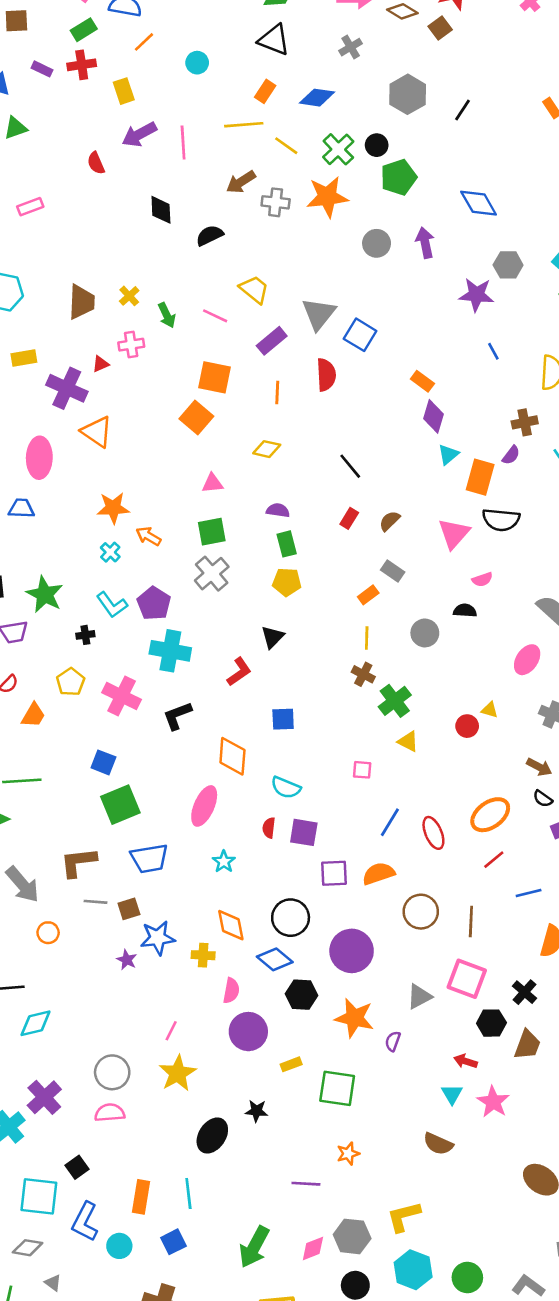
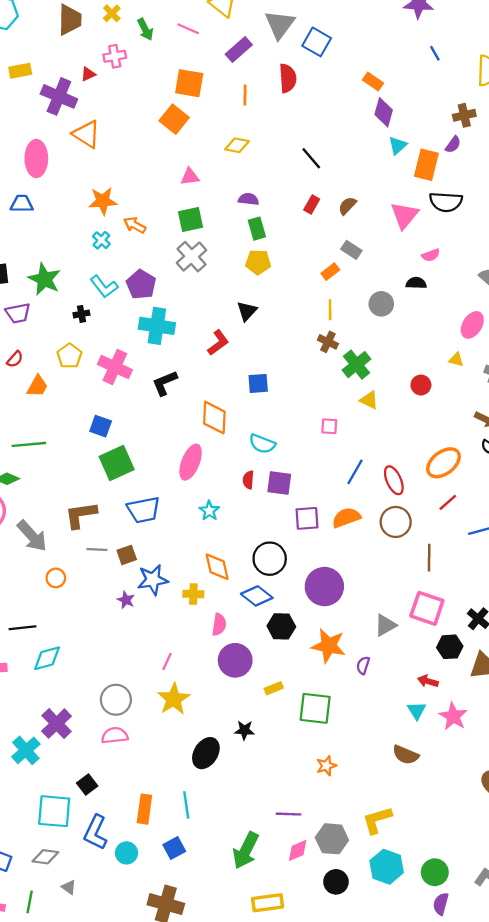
yellow triangle: (490, 710) -> (456, 360), moved
brown circle: (421, 912) -> (396, 522), moved
purple line: (306, 1184) -> (288, 814), moved

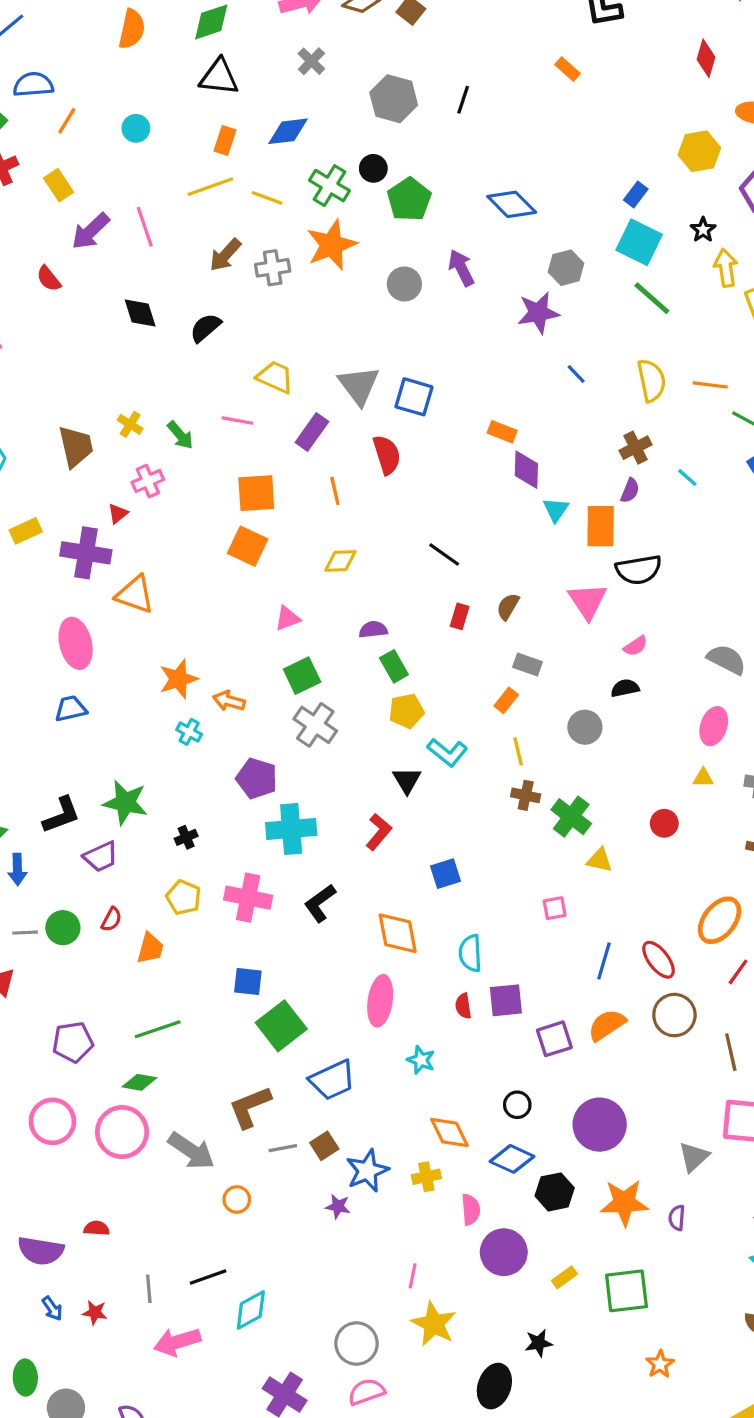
cyan L-shape: (104, 287) -> (447, 752), moved
cyan semicircle: (262, 444) -> (470, 953), turned 80
black circle: (270, 559) -> (517, 1105), size x0.6

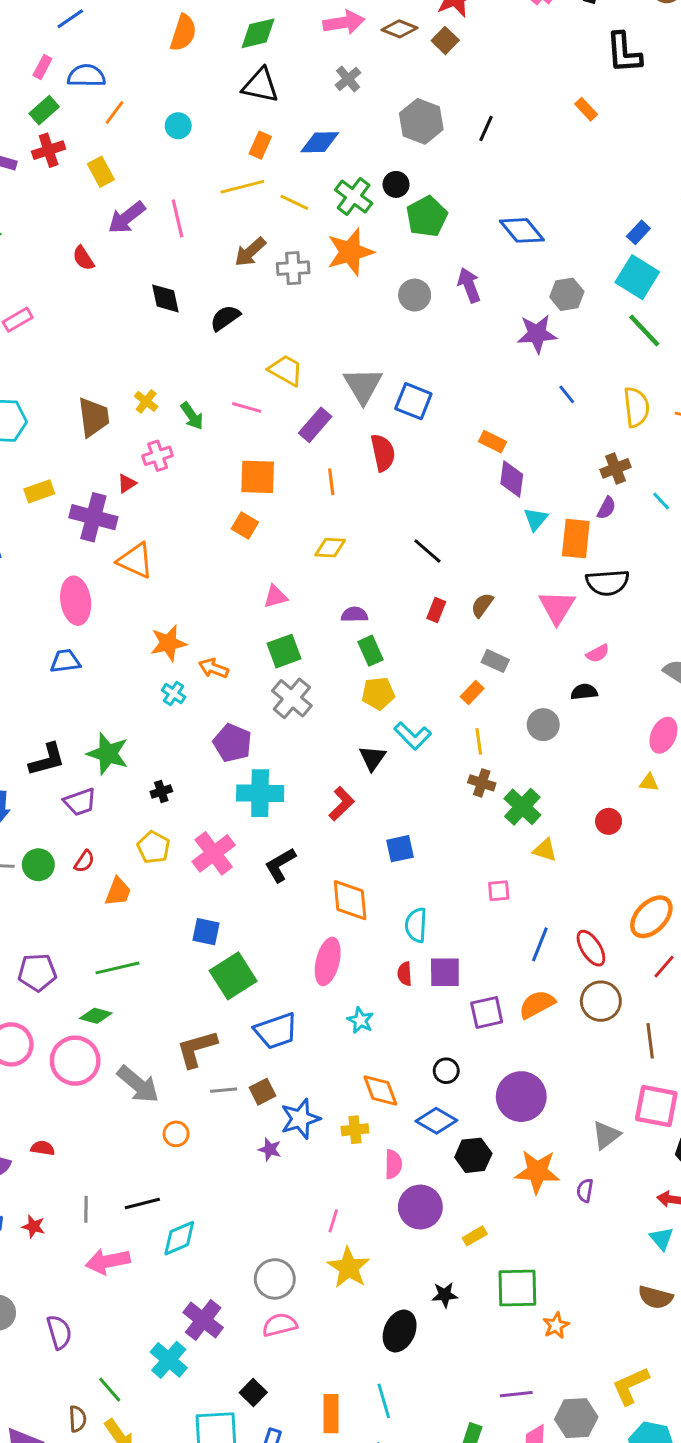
orange square: (248, 546) -> (245, 526), size x0.7
pink cross: (248, 898) -> (214, 853), turned 36
green square: (626, 1291) -> (517, 1288), moved

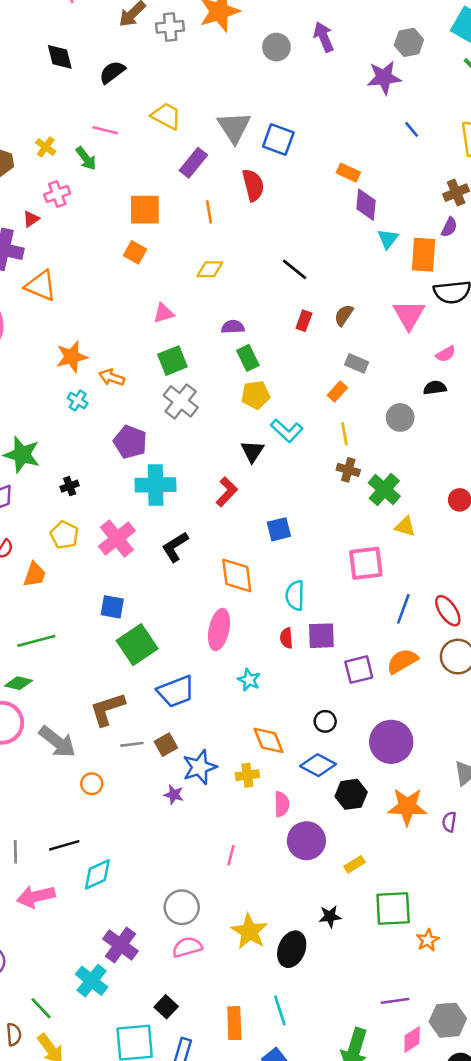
pink line: (247, 407) -> (105, 130), moved
pink square: (499, 891) -> (366, 563), size x1.8
yellow star: (349, 1268) -> (249, 931), moved

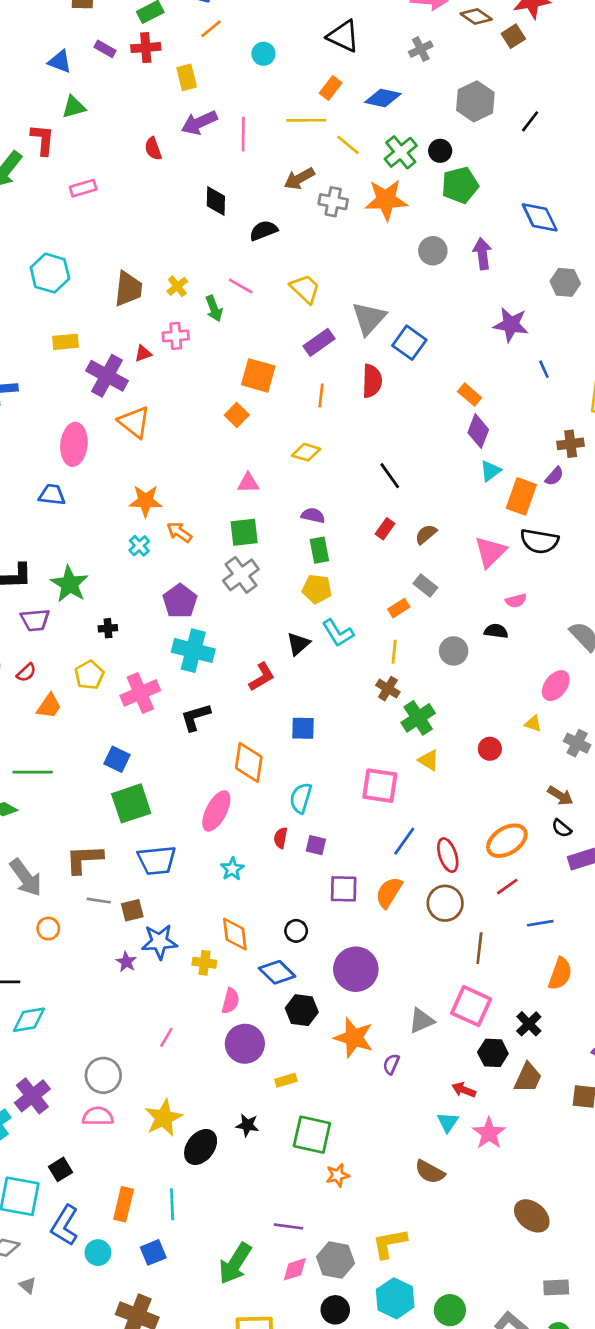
purple star: (384, 78) -> (511, 325), moved
purple square: (321, 636) -> (316, 845), size x0.7
orange semicircle: (402, 661) -> (389, 892), turned -44

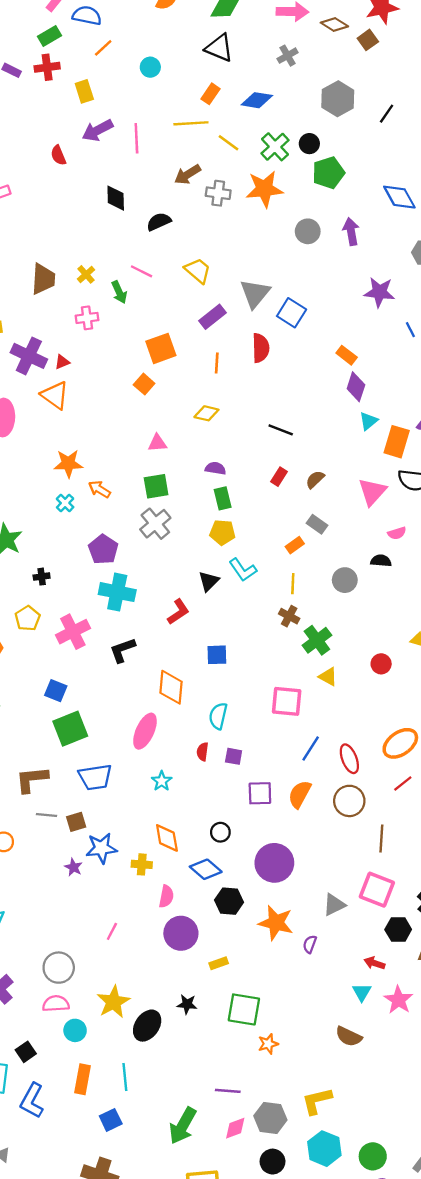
red triangle: (143, 353) -> (62, 362), moved
orange square: (258, 375) -> (161, 348), turned -32
black line: (390, 476) -> (281, 430), turned -30
cyan circle: (98, 1253) -> (75, 1030), moved

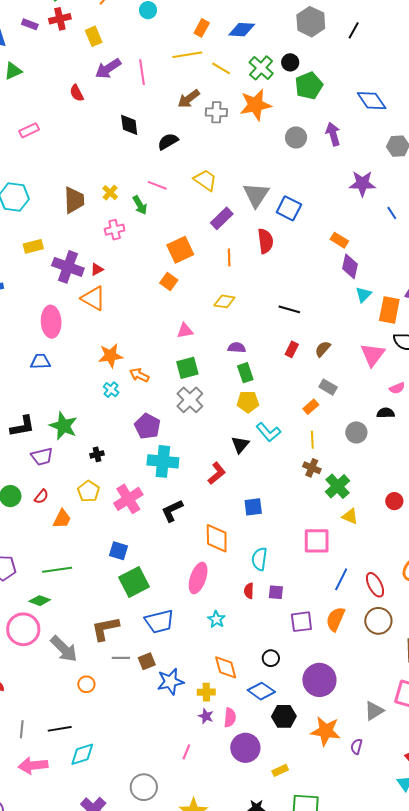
purple star: (73, 867) -> (206, 716), moved

